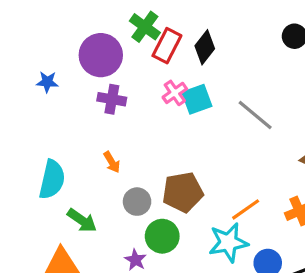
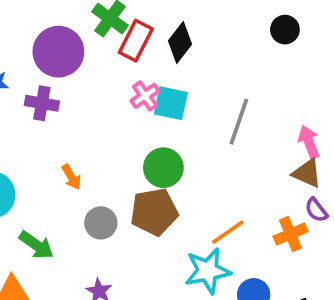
purple cross: (112, 99) -> (42, 103), moved
cyan square: (197, 99) -> (171, 103), turned 32
gray line: (255, 115) -> (239, 122), turned 69
green circle: (162, 236) -> (163, 168), moved

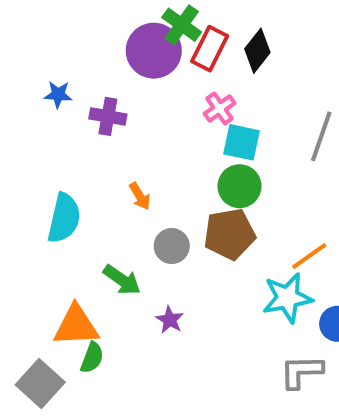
purple circle: (58, 52) -> (154, 51), moved
cyan square: (171, 103) -> (241, 142), moved
green arrow: (36, 245) -> (122, 280), moved

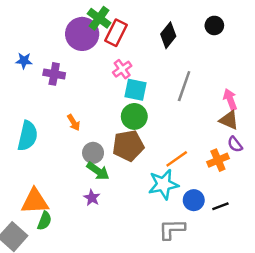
black diamond: (257, 51) -> (168, 35), moved
green arrow: (122, 280) -> (98, 171), moved

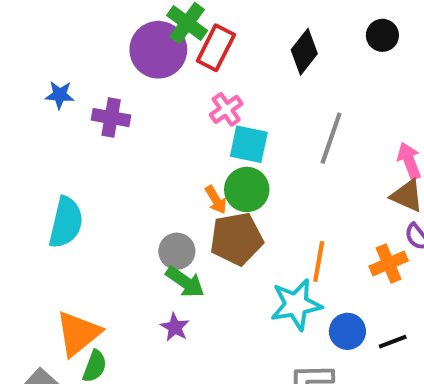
orange arrow: (74, 123) -> (216, 200), moved
orange line: (177, 159) -> (319, 261), turned -45
orange triangle: (35, 201) -> (78, 333), turned -36

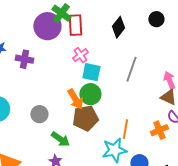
red rectangle: (216, 48) -> (75, 25), turned -30
orange arrow: (216, 200) -> (75, 99), size x1.5
gray circle: (177, 251) -> (39, 114), moved

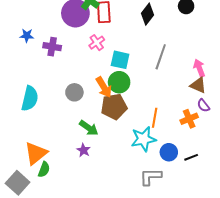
pink cross: (80, 55) -> (97, 43), moved
gray circle: (39, 114) -> (74, 92), moved

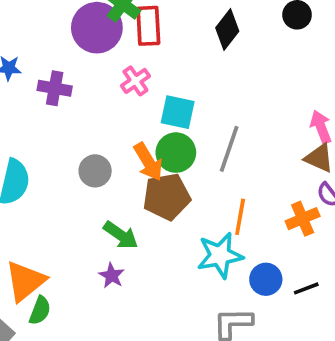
gray line: (161, 57) -> (229, 149), moved

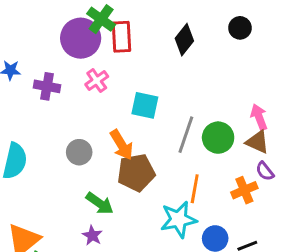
pink cross: (135, 81) -> (97, 81), moved
green circle: (176, 153) -> (218, 138), moved

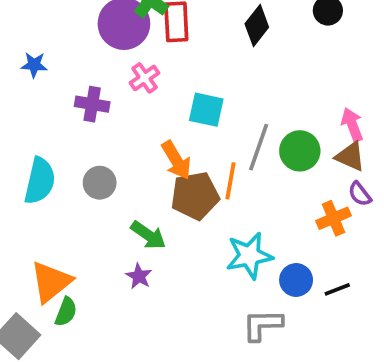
purple cross: (47, 86) -> (92, 104), moved
gray circle: (79, 152) -> (100, 183), moved
orange line: (195, 189) -> (231, 181), moved

